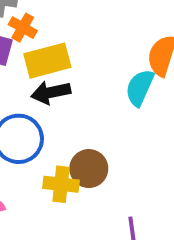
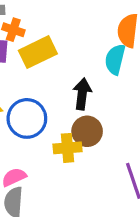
black arrow: (51, 92) -> (82, 94), moved, turned 120

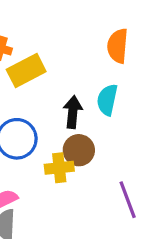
cyan semicircle: (115, 59) -> (107, 100), moved

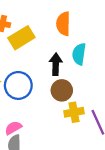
orange semicircle: (118, 46) -> (63, 24), moved
yellow cross: (59, 168) -> (74, 112), moved

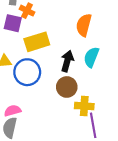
yellow rectangle: (21, 38) -> (37, 42), moved
yellow cross: (74, 112) -> (84, 106), moved

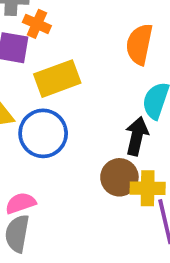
black arrow: (67, 61) -> (137, 136), moved
brown circle: (67, 87) -> (119, 177), moved

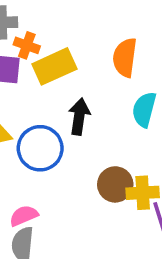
yellow rectangle: (57, 79) -> (54, 66), moved
black arrow: (137, 136) -> (79, 117), moved

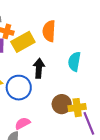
orange semicircle: (125, 57) -> (49, 31), moved
pink semicircle: (24, 216) -> (23, 123), moved

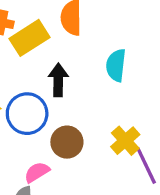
brown circle: (62, 104) -> (67, 142), moved
yellow cross: (77, 108) -> (125, 141), turned -30

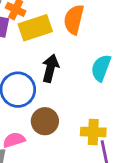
yellow cross: (125, 141) -> (93, 132), turned 30

